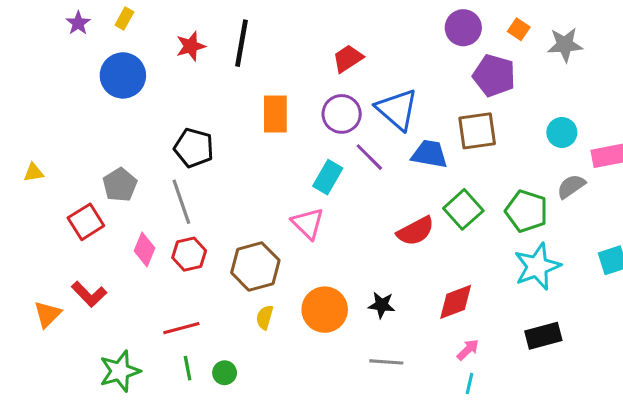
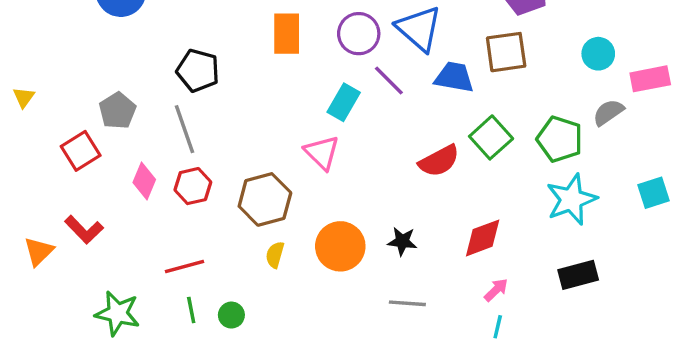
yellow triangle: (34, 173) -> (24, 97), turned -45
green star: (120, 371) -> (117, 313), turned 30

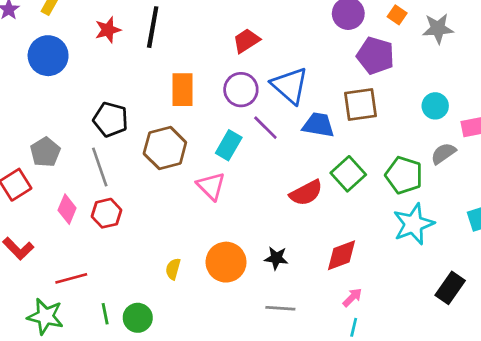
brown hexagon: (265, 199) -> (165, 148), moved
red line: (184, 266) -> (71, 278), moved
black rectangle: (578, 275) -> (450, 288), moved, turned -40
green circle: (231, 315) -> (138, 318), size x1.4

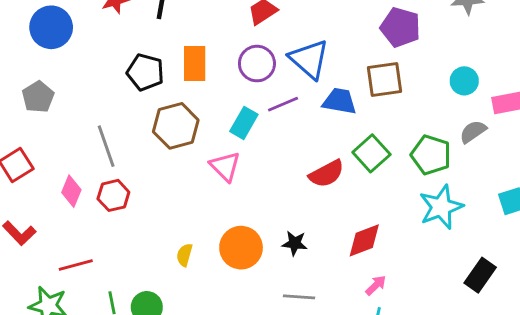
black pentagon: (111, 119) -> (145, 72), moved
purple line: (265, 128) -> (283, 104), turned -68
gray pentagon: (45, 152) -> (38, 97), moved

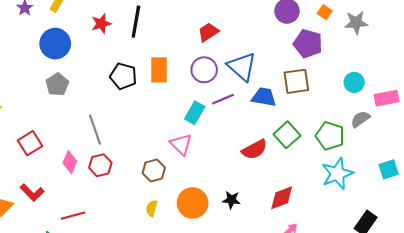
gray pentagon: (38, 97) -> (57, 84), moved
brown hexagon: (176, 126) -> (154, 170), moved, size x0.7

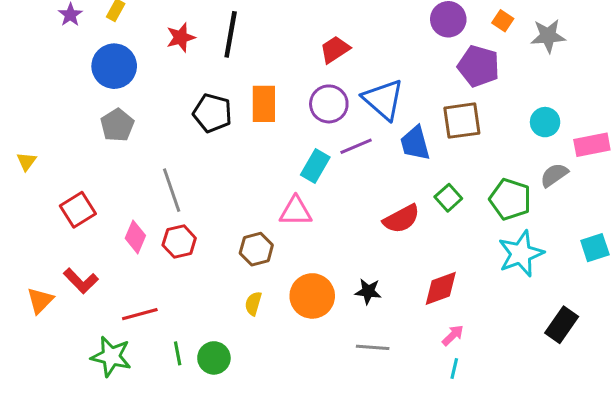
blue trapezoid: (264, 97) -> (415, 143), turned -115
green square: (287, 135) -> (448, 198), size x0.7
pink triangle: (181, 144) -> (296, 211), turned -45

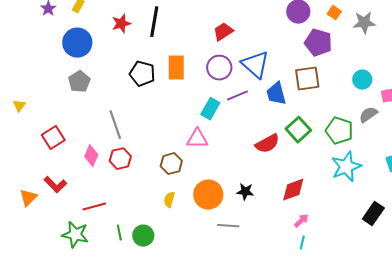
green square: (448, 198) -> (298, 130), size x1.4
gray line: (373, 347) -> (228, 226), moved

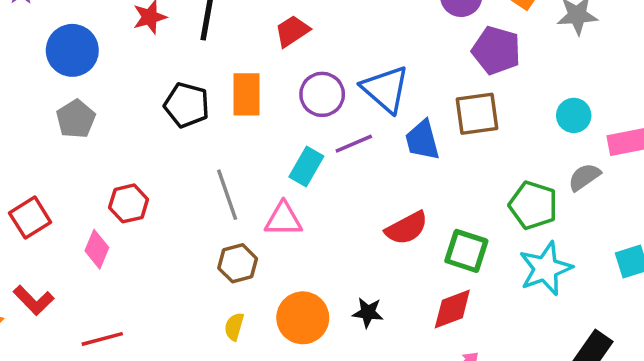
red trapezoid: (223, 32) -> (292, 31), moved
gray line: (115, 125) -> (227, 195), moved
green square: (298, 130) -> (466, 251), moved, turned -30
red hexagon: (120, 159) -> (129, 203), moved

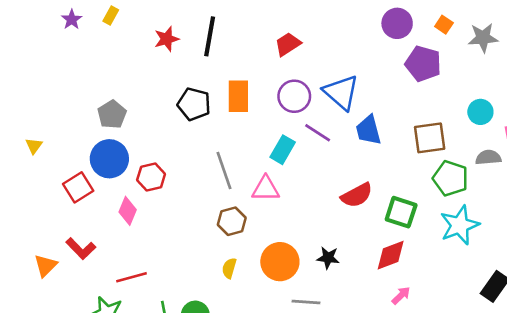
red trapezoid: (292, 31) -> (288, 44), moved
blue circle: (72, 50) -> (109, 159), moved
brown square: (477, 114) -> (430, 138), moved
purple line: (354, 144) -> (318, 133), turned 56
gray semicircle: (584, 177) -> (488, 157), turned 30

